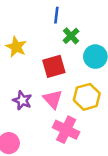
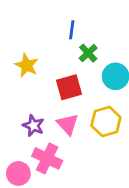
pink cross: (66, 130) -> (47, 158), moved

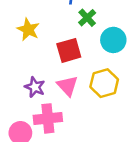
pink cross: (47, 158) -> (48, 118), turned -32

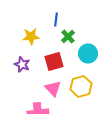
yellow star: (28, 29) -> (31, 36), moved, turned -30
purple star: (35, 87) -> (22, 64), moved

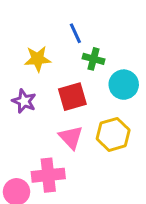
blue line: (56, 19) -> (75, 33), turned -32
green cross: (68, 36) -> (94, 59), turned -32

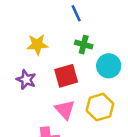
blue line: (75, 33) -> (76, 13), moved

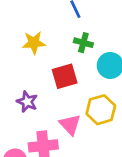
purple star: (26, 80) -> (27, 102), moved
pink triangle: (65, 110) -> (70, 124), moved

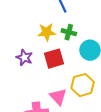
yellow star: (34, 43) -> (47, 32), moved
purple star: (27, 102) -> (24, 58), moved

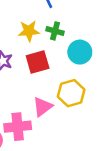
pink triangle: (58, 97) -> (43, 107), turned 36

